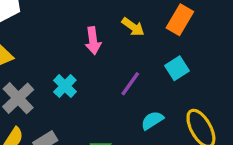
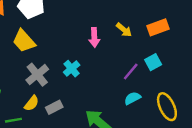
orange rectangle: (180, 20) -> (158, 27), turned 35
purple line: (130, 84) -> (131, 71), moved

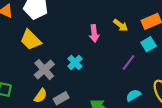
cyan square: (153, 62) -> (149, 44), moved
cyan semicircle: (132, 98) -> (133, 95), moved

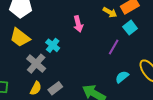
yellow arrow: (121, 25) -> (110, 12), moved
cyan cross: (75, 63) -> (53, 45), moved

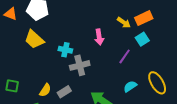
pink arrow: (78, 24) -> (99, 37), moved
cyan cross: (53, 45) -> (65, 50), turned -32
gray cross: (36, 64) -> (80, 65), moved, turned 30

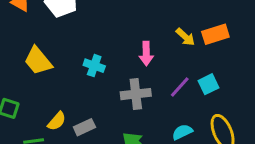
yellow trapezoid: (34, 39) -> (38, 61), moved
cyan square: (142, 39) -> (208, 84), moved
gray cross: (80, 65) -> (136, 94), moved

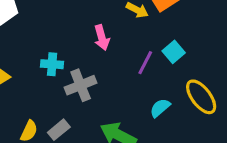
gray cross: (136, 94) -> (81, 85), moved

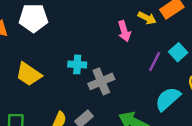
pink arrow: (102, 38) -> (124, 31), moved
cyan semicircle: (160, 108) -> (168, 99), size x1.5

